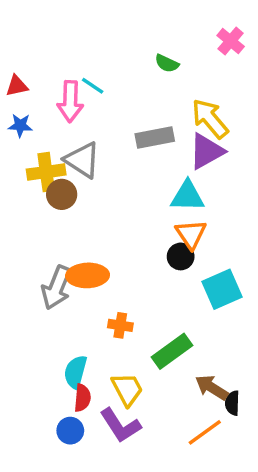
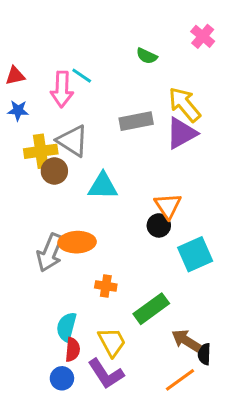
cyan triangle: (188, 196) -> (103, 186), moved

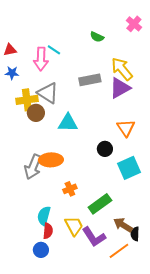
orange triangle: (168, 206) -> (126, 128), moved
orange cross: (106, 286) -> (70, 189), turned -32
purple L-shape: (106, 374) -> (94, 237), moved

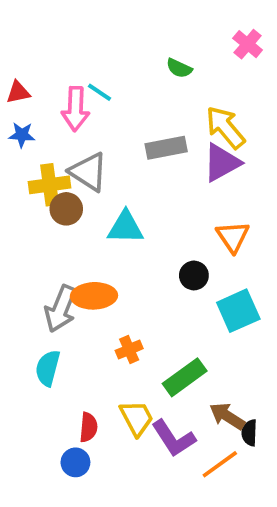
cyan semicircle: (44, 216) -> (48, 368), moved

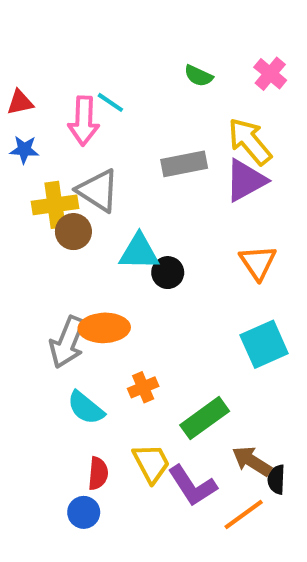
pink cross: (248, 44) -> (270, 74), moved
black circle: (194, 275) -> (168, 273), moved
cyan semicircle: (48, 368) -> (86, 408), moved, turned -66

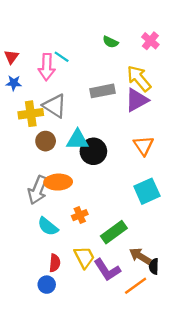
red triangle: (20, 102) -> (11, 57), turned -42
brown circle: (73, 232) -> (46, 141), moved
black circle: (168, 273) -> (93, 151), size x1.5

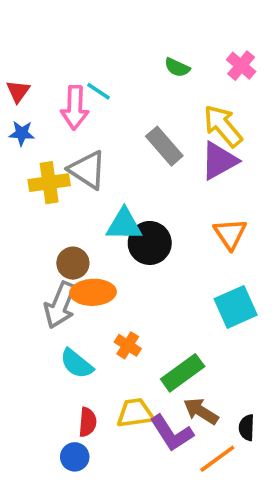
gray rectangle: (103, 91) -> (164, 146), turned 60
brown circle: (46, 141) -> (73, 263), moved
orange cross: (80, 215) -> (128, 345), turned -35
brown arrow: (140, 256) -> (201, 411), moved
yellow trapezoid: (84, 257) -> (135, 413), turned -70

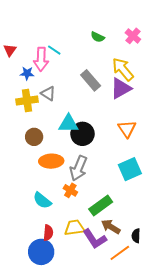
blue star: (22, 133) -> (27, 73), moved
gray triangle: (88, 170) -> (48, 93), size x0.7
brown circle: (73, 263) -> (34, 137), moved
gray arrow: (60, 305) -> (78, 168), moved
blue circle: (75, 457) -> (41, 252), size x1.6

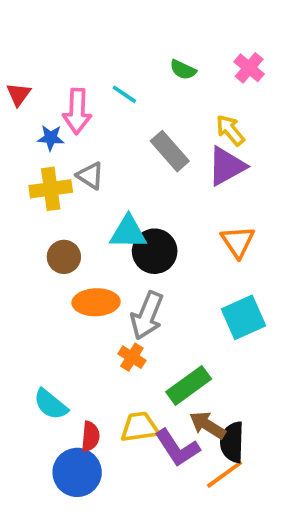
cyan line: (54, 50) -> (124, 94), moved
yellow arrow: (123, 69) -> (230, 130), size x0.7
cyan semicircle: (42, 200) -> (51, 404), moved
black semicircle: (136, 236) -> (232, 442), moved, size x1.5

